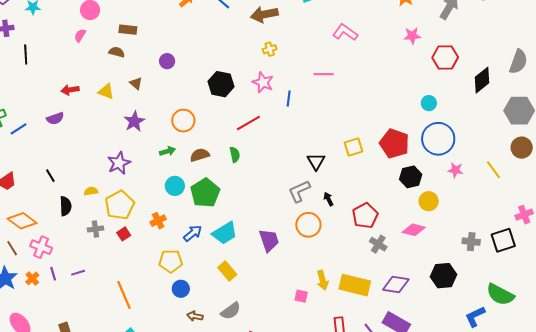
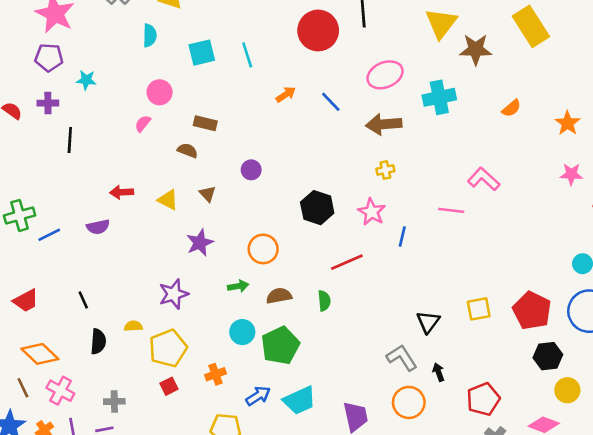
pink L-shape: (345, 32) -> (484, 179), moved
gray L-shape: (299, 191) -> (402, 358), turned 75
gray cross: (95, 229) -> (114, 401), moved

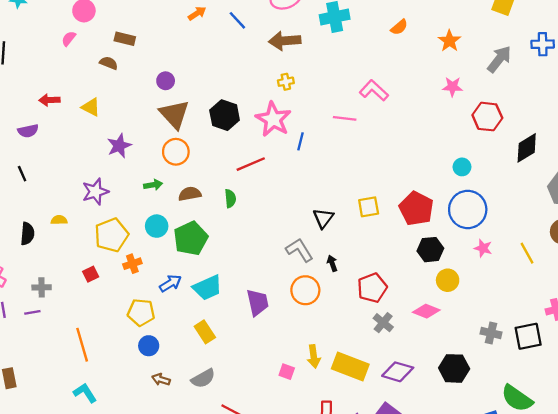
brown triangle: (208, 194) -> (174, 114), moved, size x2.0
pink star: (372, 212) -> (273, 119), size x1.4
black line: (83, 300) -> (22, 174), moved
yellow pentagon: (168, 348) -> (111, 235), moved

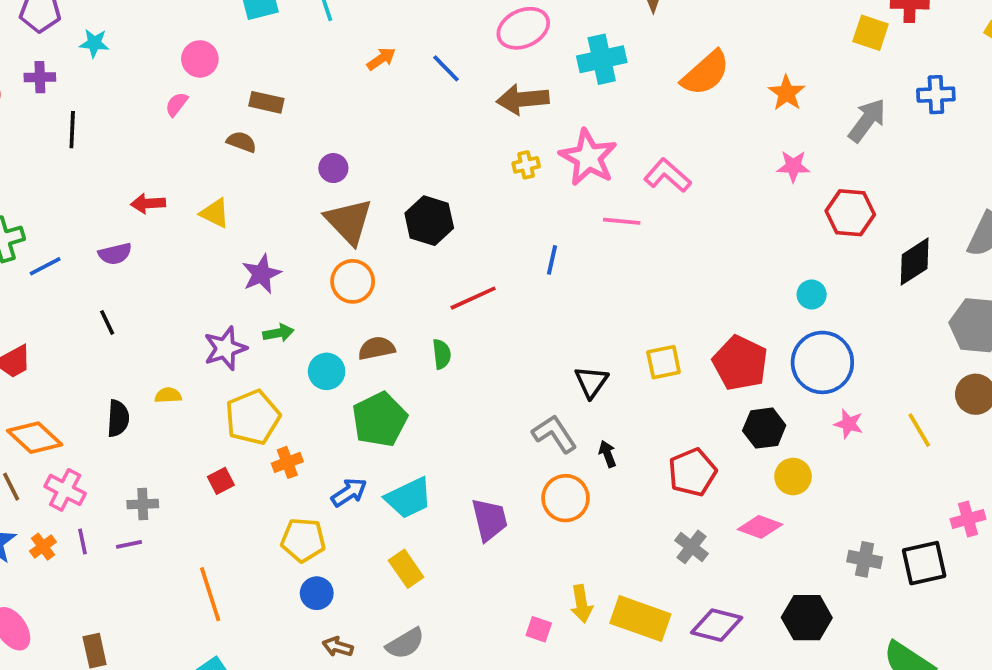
orange semicircle: (399, 27) -> (706, 73), size x1.8
pink star: (273, 119) -> (588, 157), moved
green arrow: (153, 185) -> (278, 333), moved
cyan circle: (157, 226) -> (327, 371), moved
red pentagon: (372, 288) -> (692, 472), moved

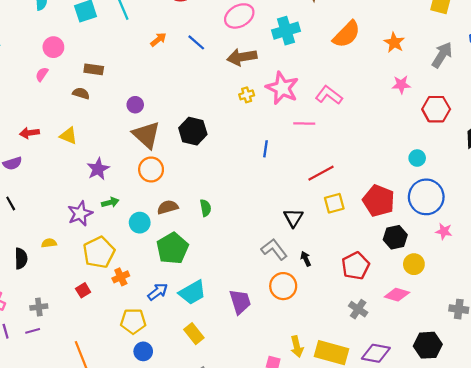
red line: (473, 298) -> (321, 173), moved

